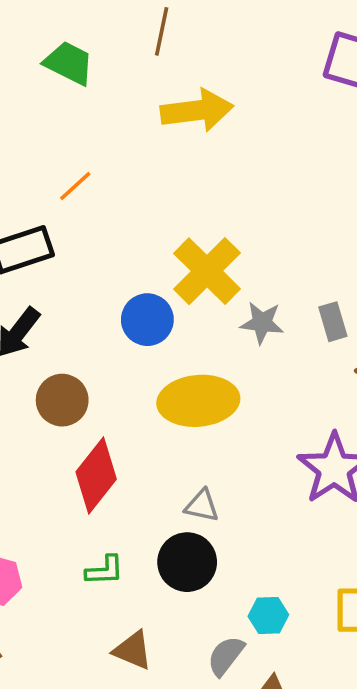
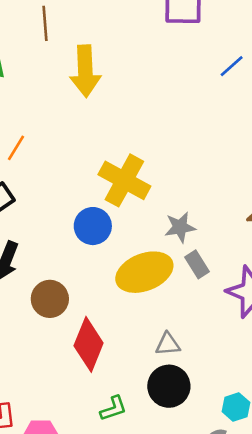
yellow arrow: (197, 110) -> (85, 71), turned 111
gray rectangle: (333, 322) -> (197, 264), moved
gray star: (262, 323) -> (180, 227), moved

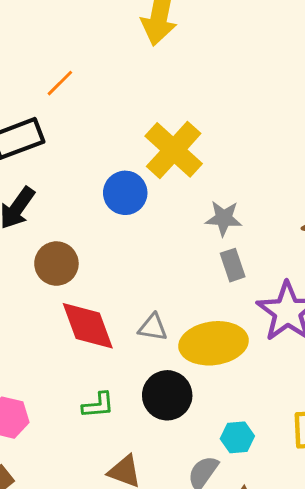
yellow ellipse: (144, 272) -> (214, 343), moved
red diamond: (89, 344) -> (88, 326), turned -56
gray triangle: (168, 344) -> (153, 327), moved

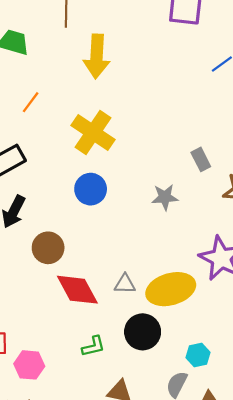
orange line: (60, 83) -> (31, 102), moved
yellow cross: (174, 150) -> (93, 133), moved
gray rectangle: (233, 265) -> (201, 159), moved

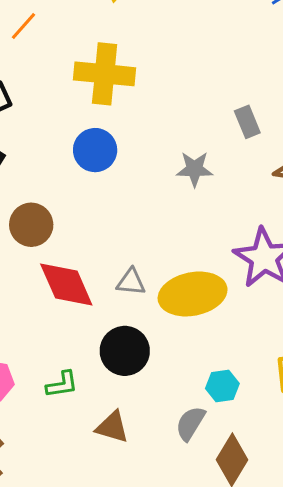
yellow cross: (93, 133) -> (105, 74), turned -33
black circle: (143, 332) -> (125, 351), moved
green L-shape: (93, 346) -> (62, 384), moved

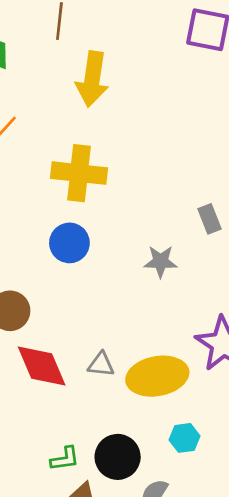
black circle: (125, 351) -> (118, 457), moved
green L-shape: (62, 384) -> (65, 459), moved
cyan hexagon: (222, 386) -> (185, 438), moved

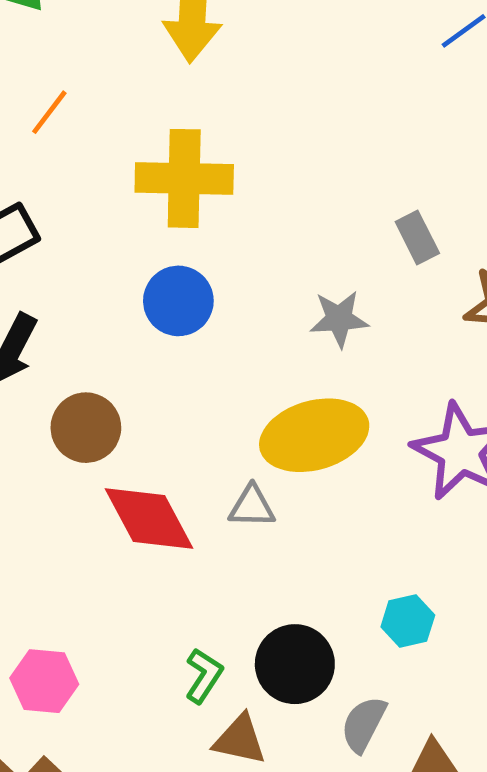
yellow ellipse: (157, 376) -> (314, 435), moved
green L-shape: (65, 459) -> (204, 676), turned -44

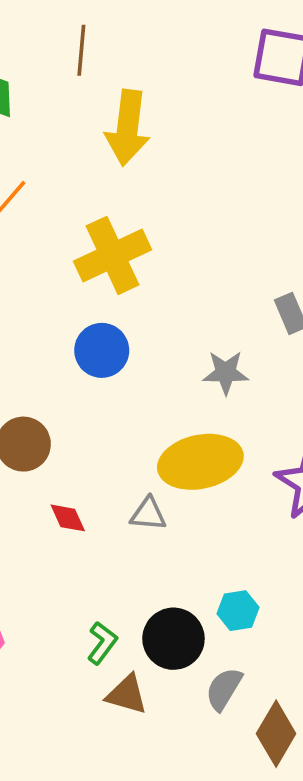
yellow cross: (184, 178) -> (113, 255), turned -30
red diamond: (149, 519) -> (68, 518), size x0.5
cyan hexagon: (408, 621) -> (238, 611), moved

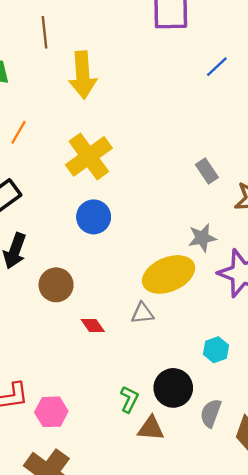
gray star: (226, 373) -> (202, 238), moved
cyan hexagon: (238, 611) -> (216, 350), moved

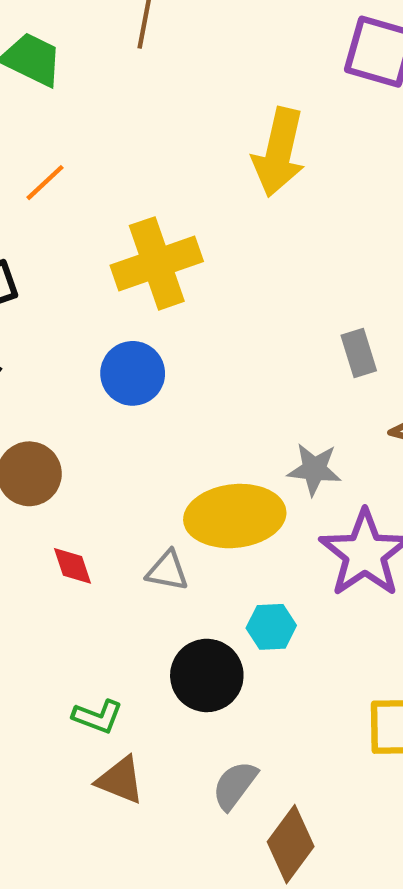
yellow arrow: (83, 75) -> (279, 152), moved
cyan hexagon: (216, 350) -> (271, 627), moved
black circle: (173, 388) -> (207, 675), moved
green L-shape: (129, 399) -> (98, 717), turned 68

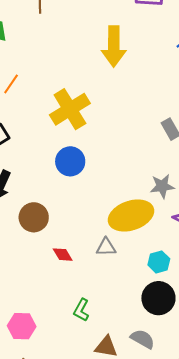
black circle: (207, 675) -> (158, 298), moved
green L-shape: (98, 717) -> (81, 310), moved, turned 110
gray semicircle: (235, 785) -> (143, 339), moved, turned 95

